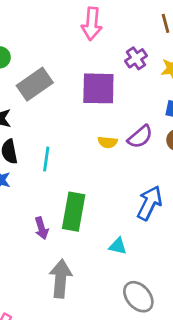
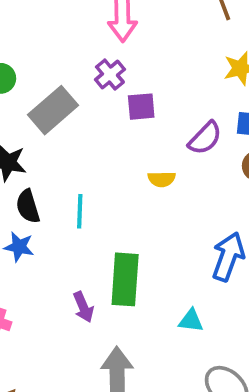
purple cross: (136, 58) -> (110, 75), moved
purple square: (98, 88) -> (141, 107), size x0.6
purple semicircle: (140, 137) -> (205, 138), moved

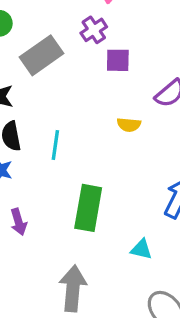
purple arrow: (83, 307) -> (19, 222), moved

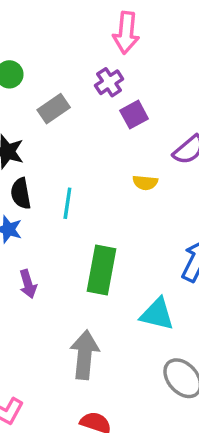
gray rectangle: (41, 55) -> (54, 109), size x0.7
purple square: (118, 60) -> (134, 115), turned -30
cyan triangle: (141, 249) -> (157, 314), size x1.5

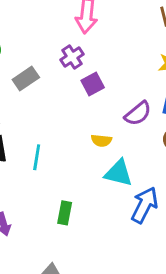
green rectangle: (102, 270) -> (65, 213), size x0.6
cyan triangle: (157, 314) -> (119, 173), moved

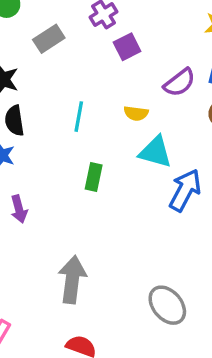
cyan line: (37, 157) -> (79, 117), moved
green rectangle: (65, 213) -> (94, 177), moved

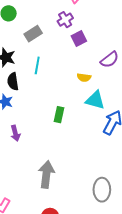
cyan line: (79, 117) -> (37, 65), moved
gray ellipse: (167, 305) -> (102, 190), turned 40

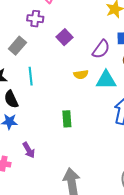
purple cross: (65, 20) -> (35, 19), moved, turned -35
cyan triangle: (95, 100) -> (106, 80), moved

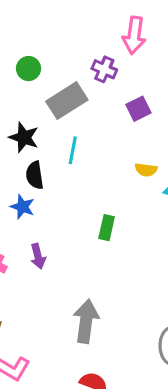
gray rectangle: (17, 46) -> (67, 101), size x1.4

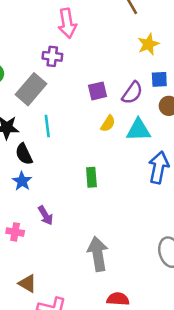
purple square: (138, 109) -> (98, 91), moved, turned 30
yellow semicircle: (146, 170) -> (108, 124), turned -48
blue star: (22, 207) -> (22, 181), turned 30

